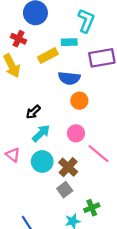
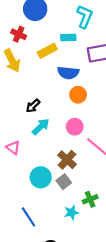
cyan circle: (42, 161) -> (41, 177), moved

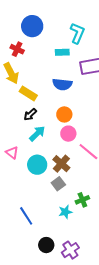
yellow rectangle: (47, 51) -> (28, 93), moved, turned 60
orange circle: (78, 95) -> (64, 114), moved
cyan circle: (41, 177) -> (37, 165), moved

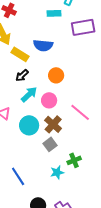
blue semicircle: (62, 84) -> (43, 45), moved
pink circle: (68, 134) -> (49, 100), moved

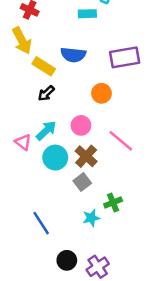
purple rectangle: (83, 27) -> (125, 57), moved
orange circle: (56, 75) -> (101, 93), moved
cyan arrow: (29, 94) -> (46, 131), moved

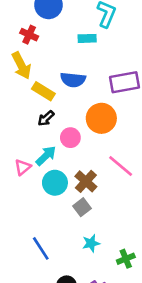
orange circle: (101, 93) -> (101, 118), size x1.5
pink circle: (81, 125) -> (70, 138), moved
pink triangle: (23, 142) -> (23, 167), turned 42
green cross: (113, 202) -> (126, 259), moved

